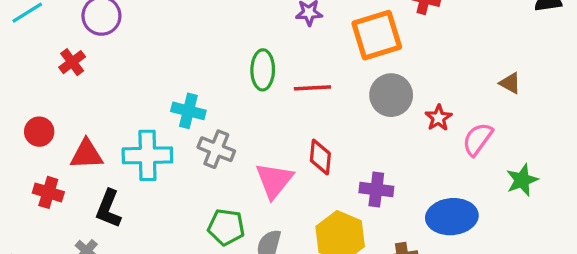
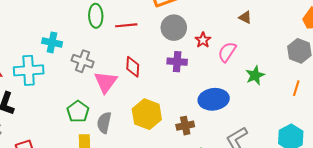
gray cross: (216, 149) -> (83, 61), moved
purple cross: (376, 190) -> (177, 62), moved
green pentagon: (226, 227) -> (78, 112), turned 30

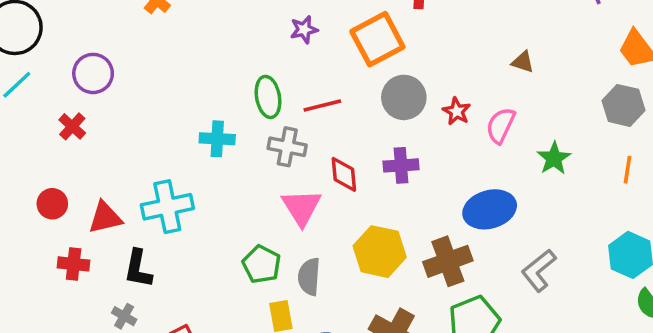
cyan cross: (52, 42) -> (217, 139), moved
gray cross: (83, 61) -> (287, 147), moved
purple cross: (177, 62) -> (401, 165), moved
brown cross: (185, 126) -> (448, 261), size x1.5

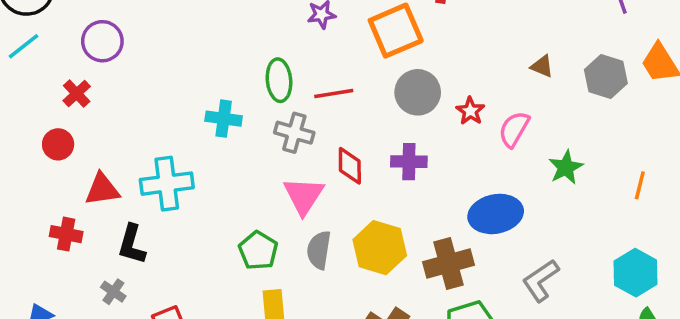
gray hexagon: (624, 105) -> (606, 77), moved
red circle: (52, 204) -> (58, 144), moved
gray semicircle: (309, 277) -> (319, 250), moved

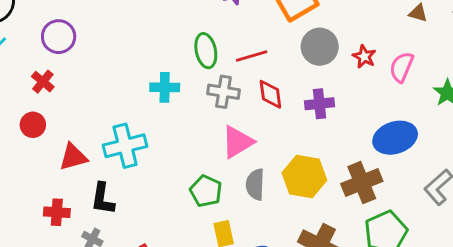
red diamond: (350, 166) -> (270, 94), moved
pink triangle: (304, 196) -> (237, 142), turned 33
red cross: (66, 234) -> (57, 212), moved

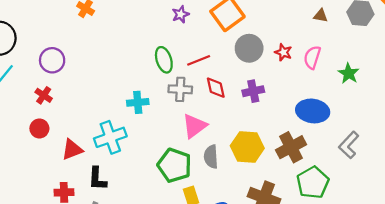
cyan cross: (165, 87) -> (138, 102), moved
blue ellipse: (395, 138) -> (313, 111), turned 32
green pentagon: (206, 191) -> (174, 165), size x1.4

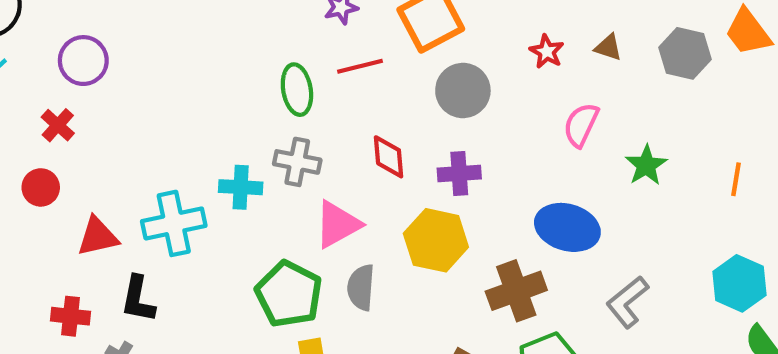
red star: (283, 52) -> (547, 52), moved
red line: (199, 60) -> (360, 66), moved
gray cross: (180, 89) -> (297, 162), moved
cyan cross: (138, 102) -> (241, 187), moved
yellow hexagon: (247, 147) -> (436, 240), moved

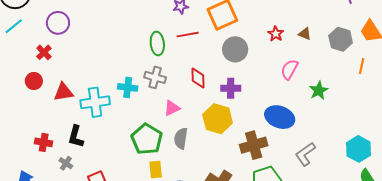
orange line: (736, 179) -> (362, 66), moved
pink triangle: (338, 224) -> (172, 108), size x0.7
red triangle: (98, 237) -> (63, 92), moved

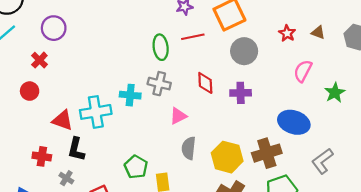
red triangle: (63, 92) -> (63, 120), moved, turned 30
yellow hexagon: (218, 119) -> (227, 157), moved
green pentagon: (147, 139) -> (136, 167), moved, size x0.7

